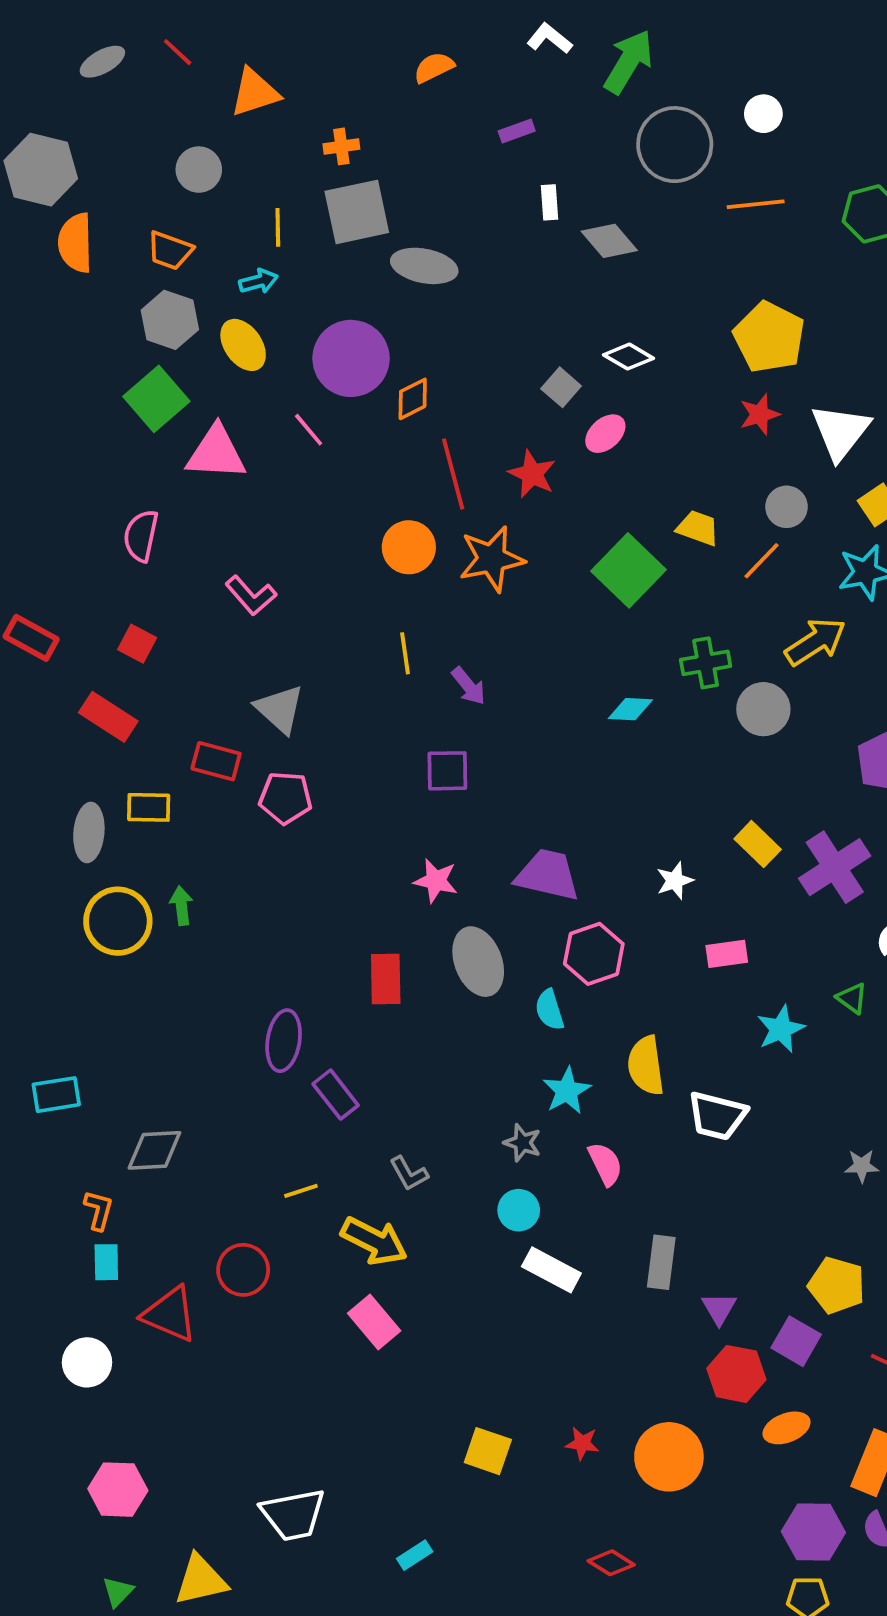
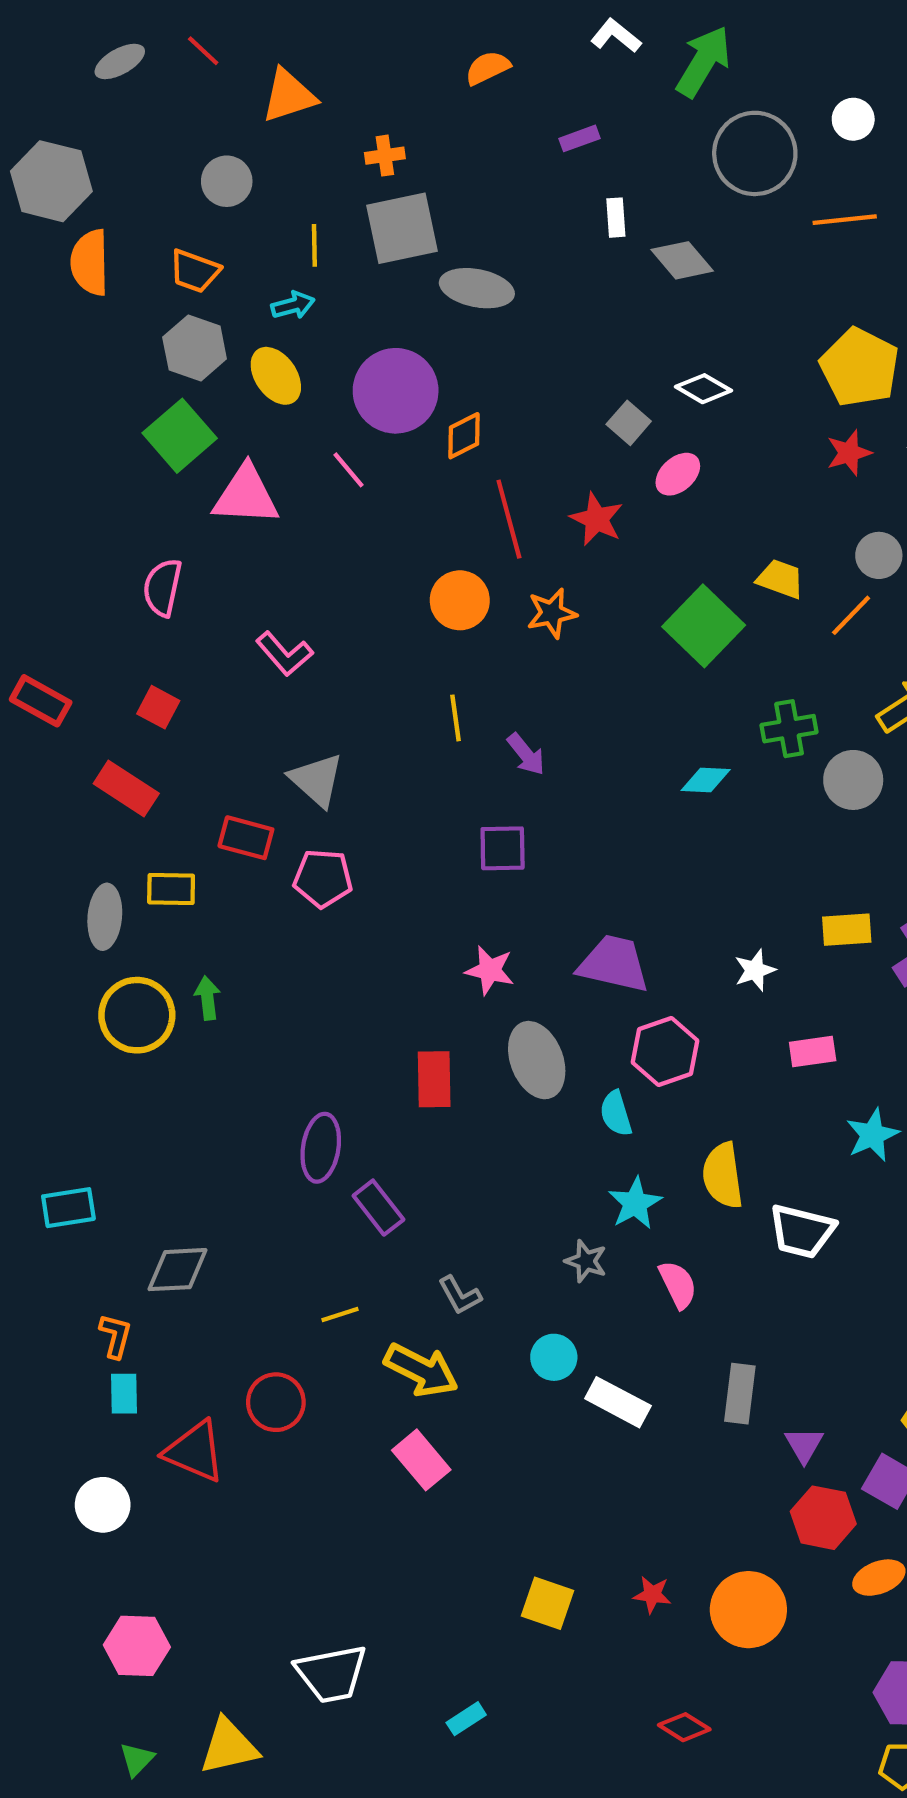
orange star: (492, 559) -> (552, 613), size x0.7
yellow rectangle: (758, 844) -> (847, 930), turned -48
cyan circle: (519, 1210) -> (554, 1357), moved

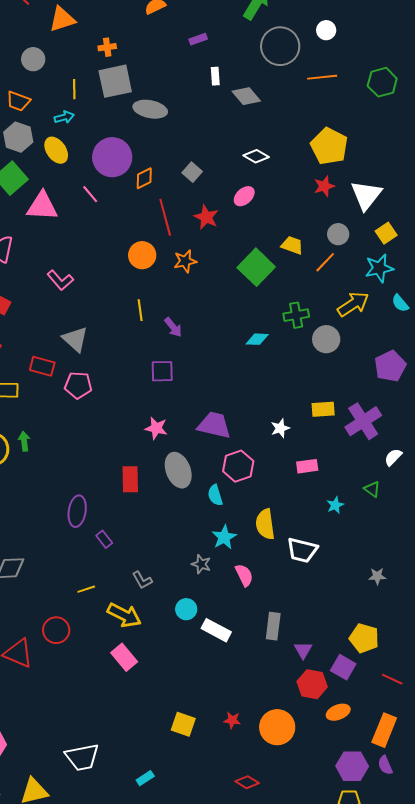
gray square: (629, 423) -> (192, 172), moved
cyan star: (872, 1135) -> (335, 505), size x0.7
purple rectangle: (378, 1208) -> (104, 539), size x0.7

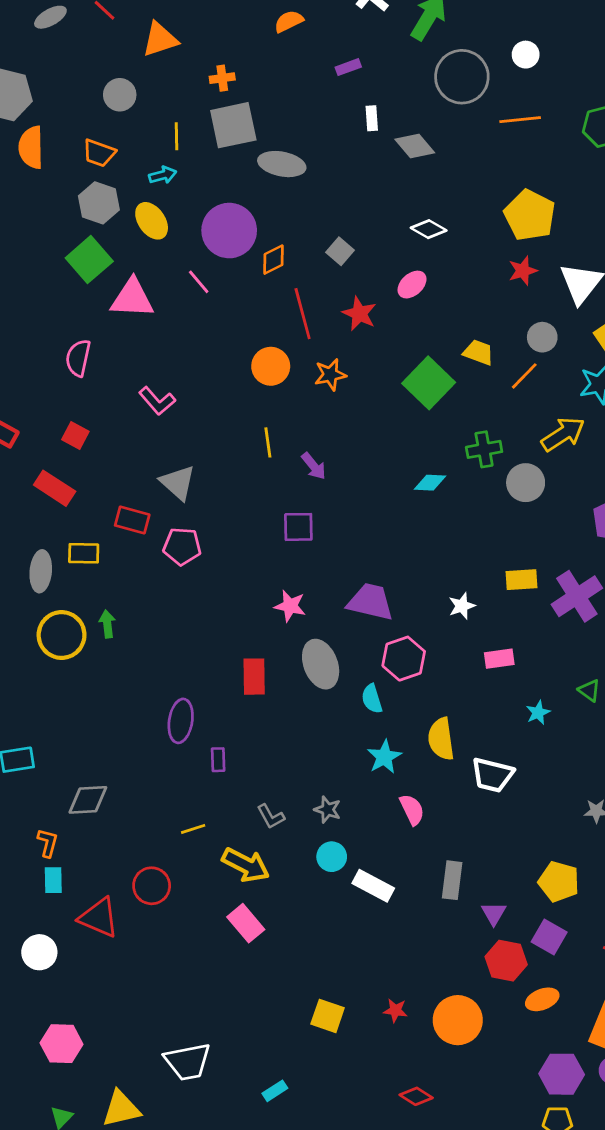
purple rectangle: (104, 539) -> (218, 760), turned 36
gray star: (201, 564) -> (328, 810), moved
yellow pentagon: (364, 638) -> (559, 882), moved

